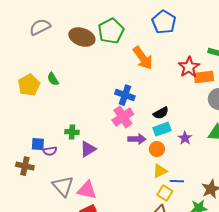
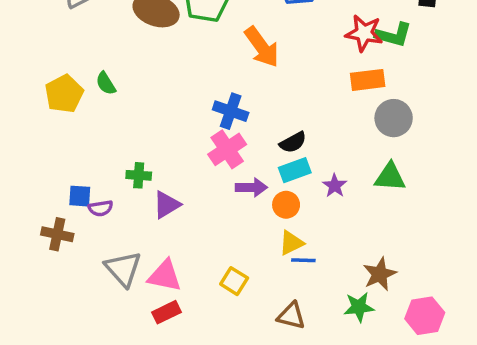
red star: (189, 67) -> (364, 33), moved, turned -30
blue line: (177, 181) -> (303, 260), moved
yellow square: (165, 193) -> (234, 281), moved

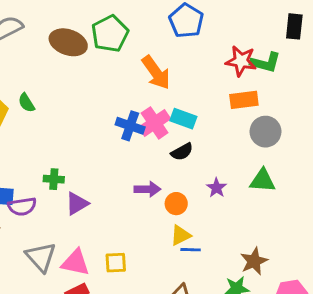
pink cross: (227, 149) -> (155, 123), moved
cyan rectangle: (295, 170) -> (183, 119), moved, turned 40
purple semicircle: (101, 208) -> (22, 206), size x1.4
yellow square: (234, 281) -> (116, 263), moved, turned -35

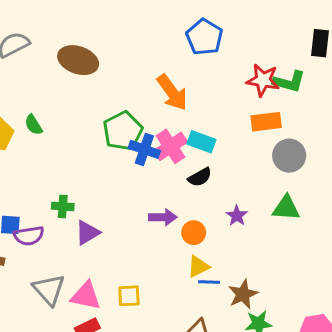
green pentagon: (110, 34) -> (123, 131), moved
brown star: (254, 261) -> (243, 294), moved

